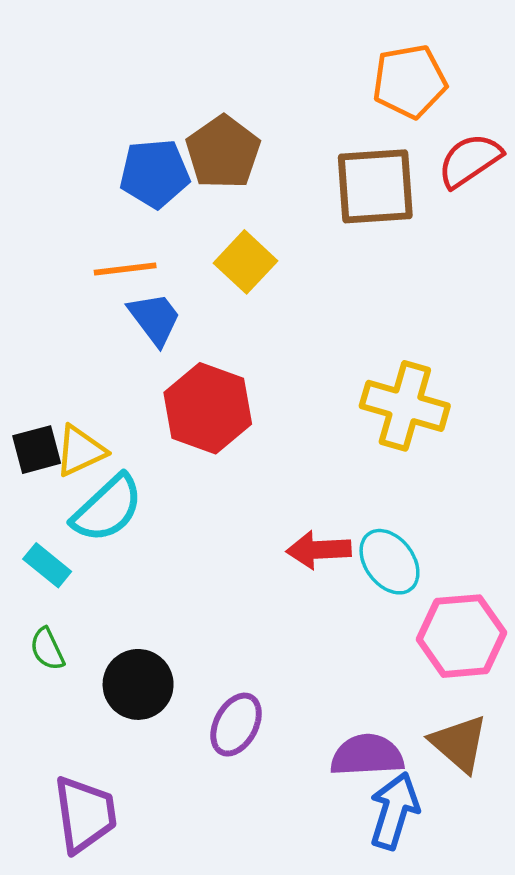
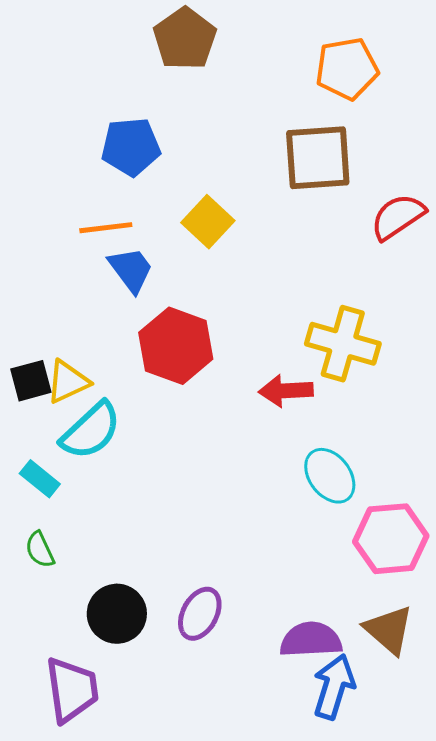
brown pentagon: (223, 152) -> (185, 39), moved
red semicircle: (470, 160) -> (398, 217), moved
red arrow: (319, 550) -> (286, 391), moved
black circle: (138, 684) -> (117, 614), moved

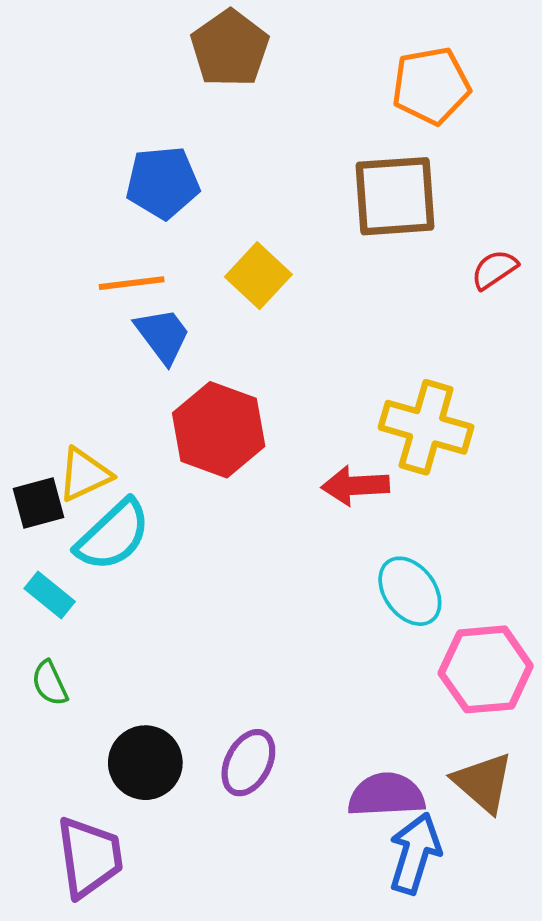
red semicircle: (398, 217) -> (494, 269), size x0.7
black square: (31, 381) -> (38, 503), moved

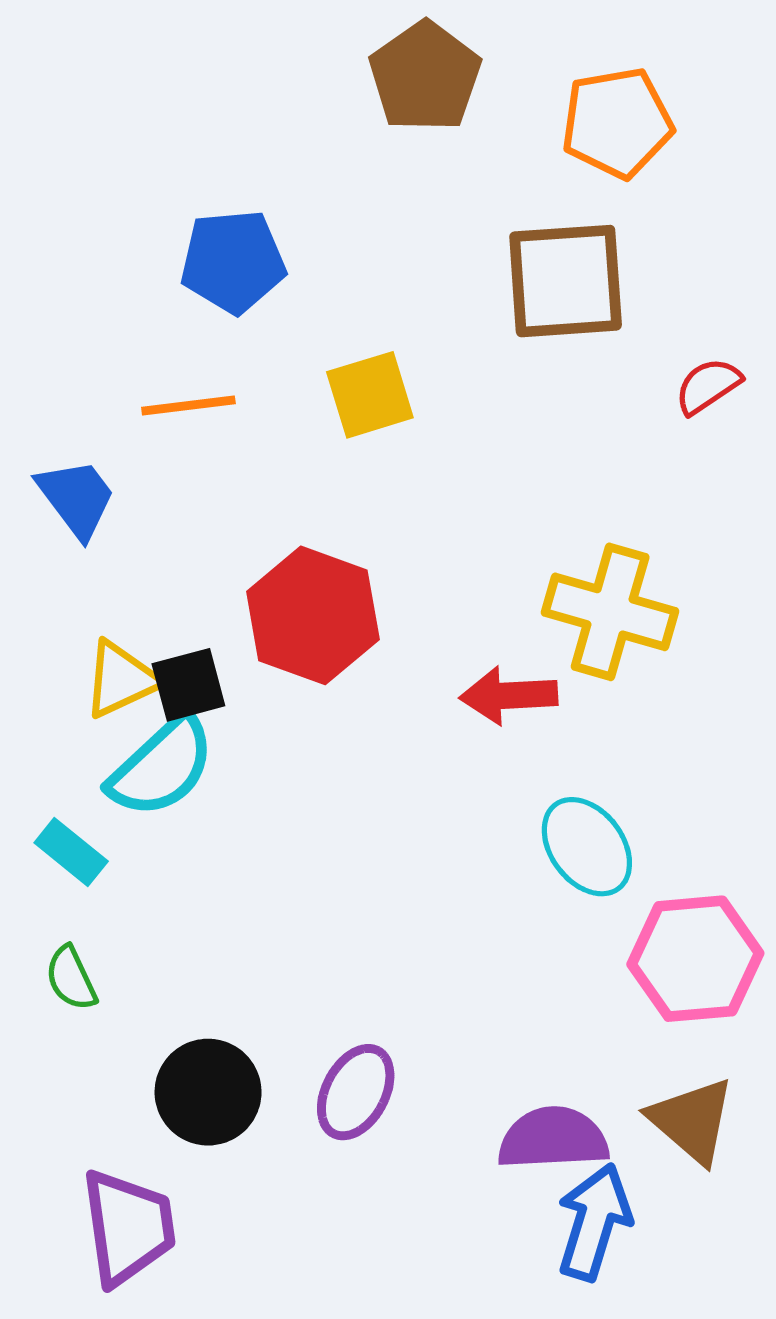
brown pentagon: (230, 48) -> (425, 76), moved
yellow square: (258, 276) -> (370, 395), turned 30
blue trapezoid: (163, 335) -> (76, 498), moved
black square: (38, 503) -> (188, 685), moved

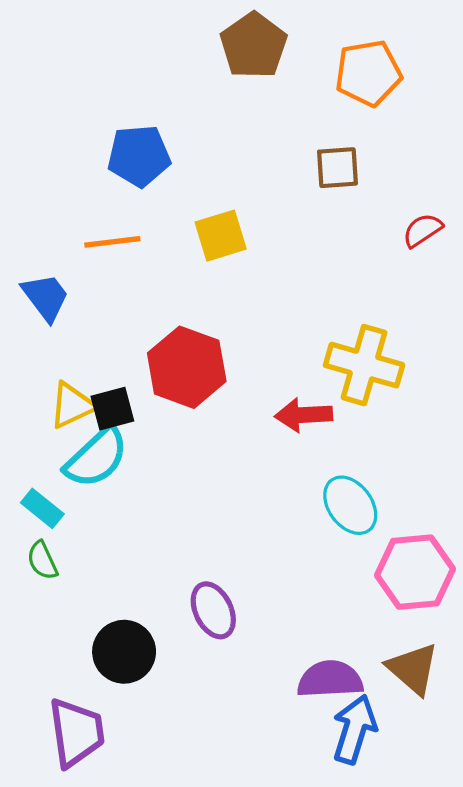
brown square: (566, 281) -> (337, 168), size x0.6
green semicircle: (71, 978) -> (42, 560), moved
purple ellipse: (356, 1092) -> (213, 610), moved, turned -54

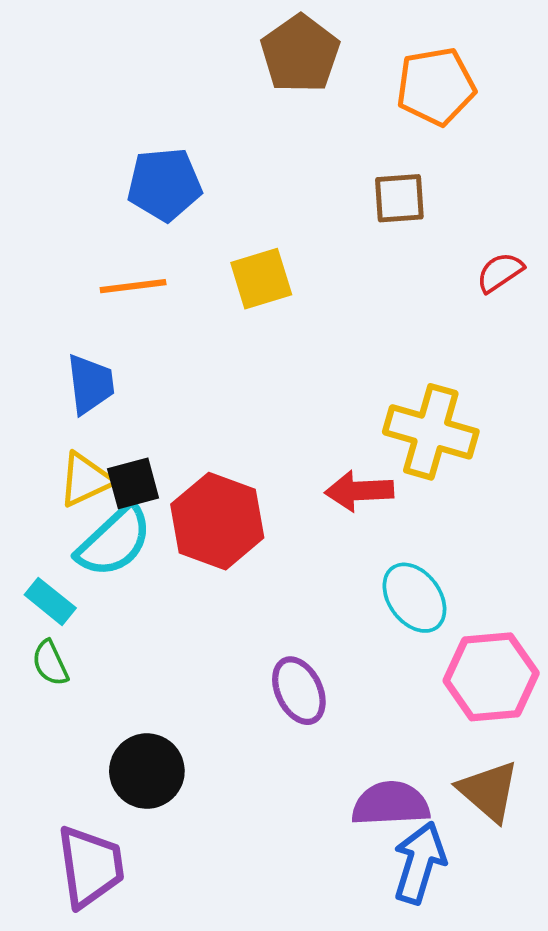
blue trapezoid: (45, 297) -> (90, 384), moved, turned 30
red hexagon: (187, 367) -> (217, 521), moved
purple ellipse: (213, 610) -> (299, 691), moved

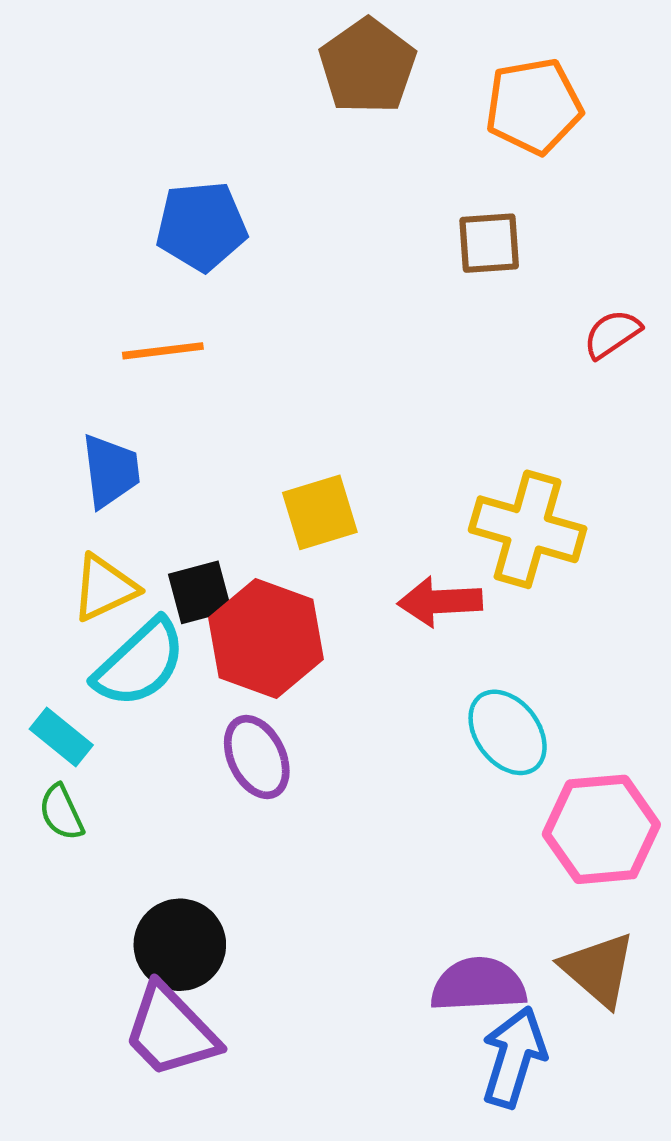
yellow square: (261, 279) -> (320, 512), moved
black square: (133, 483) -> (200, 592), moved
purple ellipse: (299, 691) -> (257, 757), moved
purple trapezoid: (90, 867) -> (171, 1031), moved, turned 144

